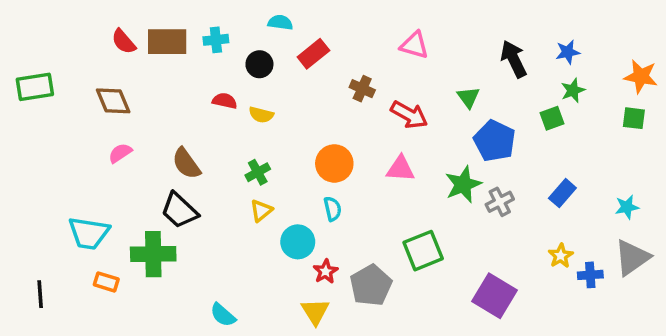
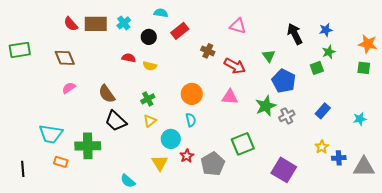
cyan cross: (216, 40) -> (124, 23), turned -32
black trapezoid: (179, 211) -> (116, 121), moved
gray triangle: (632, 258) -> (364, 167), moved, turned 35
yellow triangle: (315, 312) -> (160, 163), moved

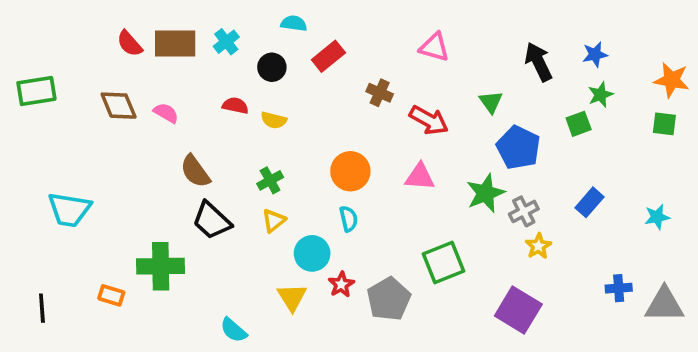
pink semicircle: (69, 88) -> (166, 113), moved, turned 64
cyan trapezoid: (51, 134) -> (69, 210), moved
yellow star: (322, 147) -> (538, 246), moved

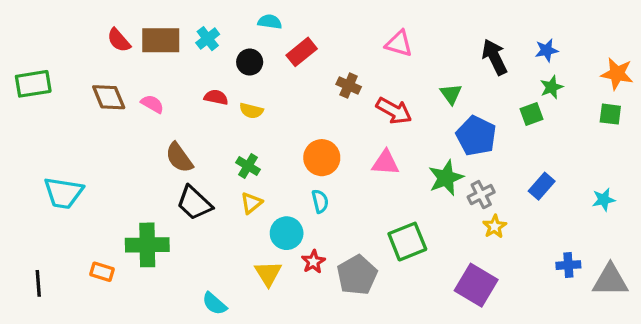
green cross: (270, 180) -> (248, 166), turned -30

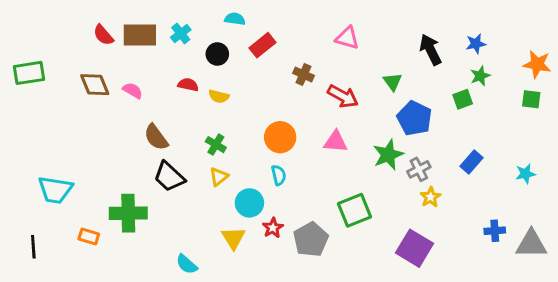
cyan trapezoid: (63, 193) -> (55, 190), moved

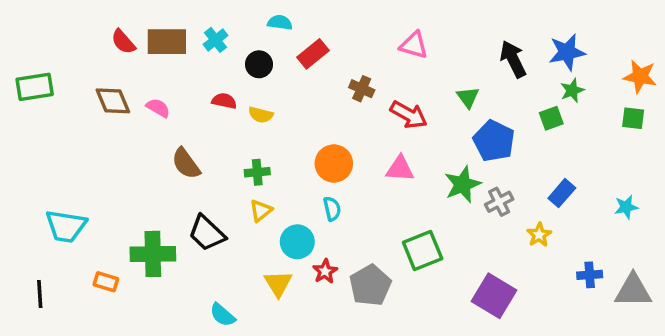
blue star: (476, 44) -> (567, 52), size x1.5
green cross: (216, 145) -> (257, 172), turned -36
black trapezoid: (169, 177) -> (207, 233), moved
yellow star: (431, 197) -> (539, 235), moved

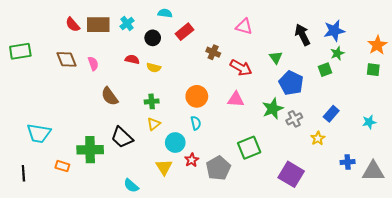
orange star: (640, 76) -> (377, 45), turned 30
pink semicircle: (158, 108) -> (93, 64), turned 40

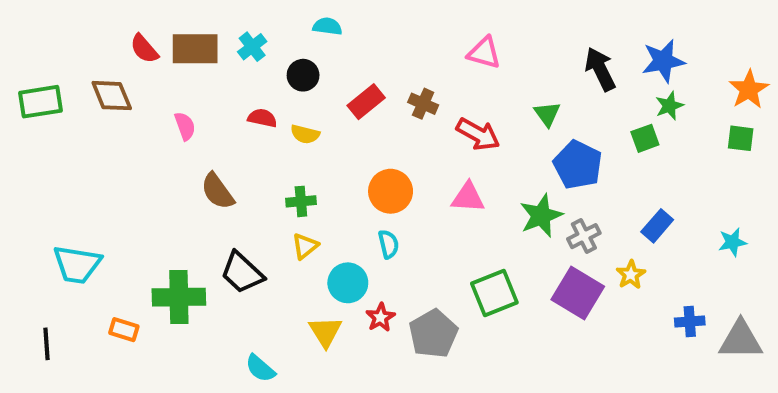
red rectangle: (184, 32) -> (366, 102), moved
brown diamond: (67, 59) -> (112, 96), moved
purple square: (291, 174) -> (578, 293), moved

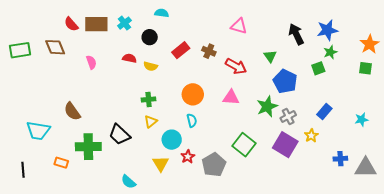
brown semicircle: (218, 191) -> (72, 111), moved
green square: (494, 293) -> (244, 145), turned -30

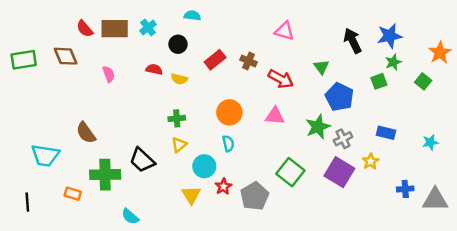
green square: (366, 68) -> (423, 81), moved, turned 32
blue rectangle: (324, 111) -> (386, 133), turned 63
cyan semicircle: (128, 182) -> (130, 216), moved

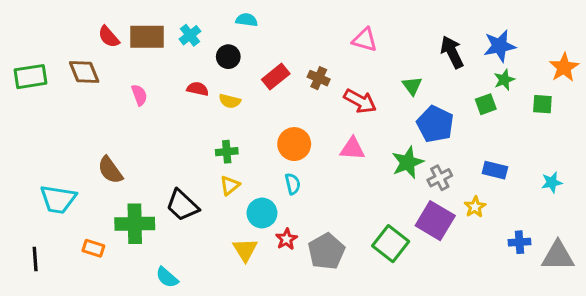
green square: (423, 81) -> (542, 104), turned -35
green square: (290, 172) -> (391, 244), moved

